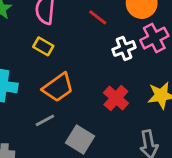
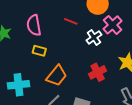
red cross: (116, 98) -> (98, 72), turned 36

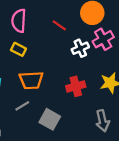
orange trapezoid: (57, 76) -> (31, 80), turned 35

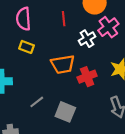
red line: (59, 25) -> (64, 19), turned 56
orange trapezoid: (31, 80) -> (63, 64), moved

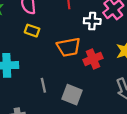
white cross: (87, 39) -> (92, 21), turned 35
gray line: (37, 102) -> (43, 85), turned -64

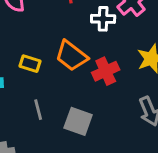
yellow rectangle: (32, 31) -> (30, 64), moved
orange trapezoid: (69, 47) -> (71, 56), turned 50

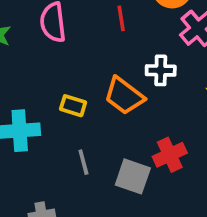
white cross: (103, 19) -> (161, 70), moved
red cross: (106, 71) -> (170, 155), moved

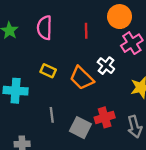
white cross: (161, 70) -> (106, 66), turned 30
yellow rectangle: (73, 106) -> (48, 71), moved

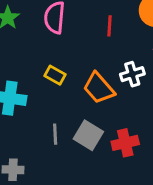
white cross: (106, 66) -> (132, 74), turned 30
gray square: (80, 128) -> (88, 135), moved

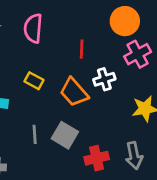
red line: (110, 26) -> (82, 49), moved
red cross: (125, 143) -> (97, 158), moved

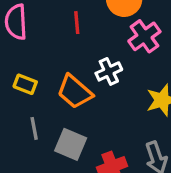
red line: (82, 49) -> (77, 23), moved
gray line: (35, 134) -> (34, 128), moved

